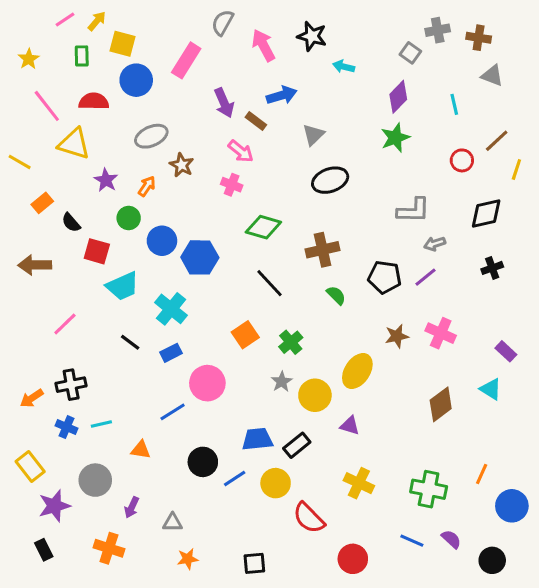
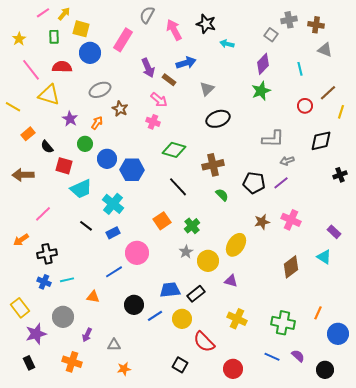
black cross: (492, 268) -> (340, 175), moved
orange arrow: (32, 398) -> (21, 240), moved
black square: (254, 563) -> (180, 365), moved, turned 35

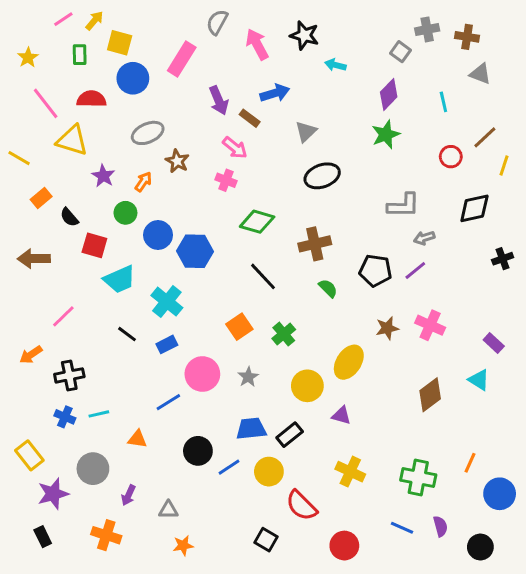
gray star: (186, 252) -> (248, 377), moved
purple semicircle: (298, 356) -> (440, 526), turned 32

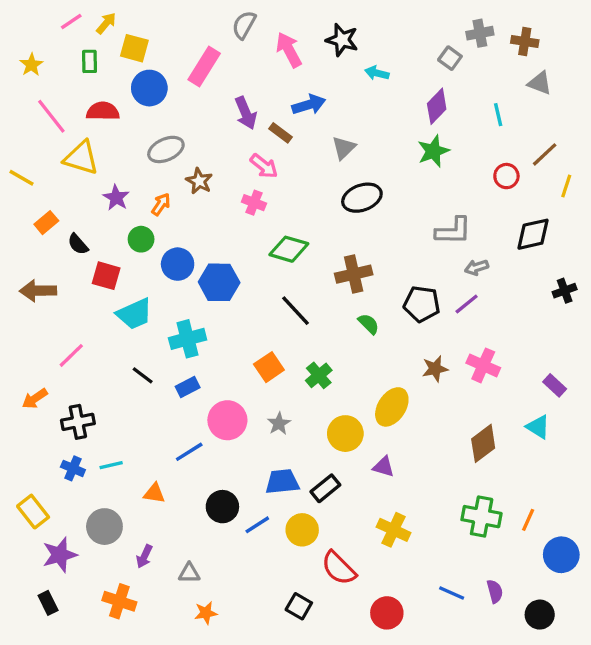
cyan cross: (167, 302) -> (188, 339), turned 36
green cross: (418, 478) -> (482, 517), moved

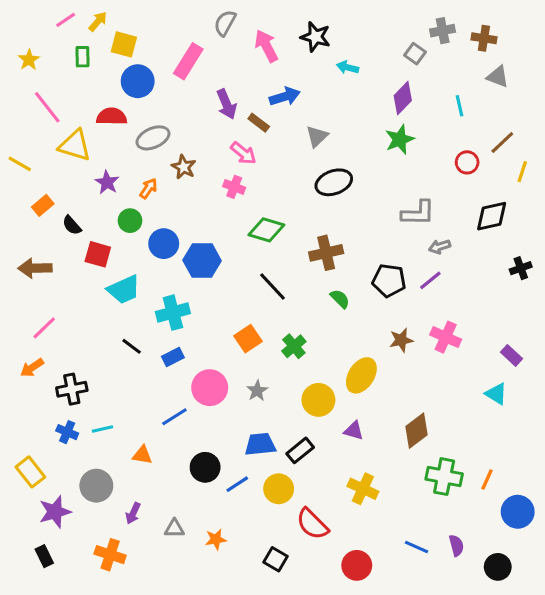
red semicircle: (103, 111) -> (112, 116), moved
pink line: (71, 355) -> (44, 328), moved
brown diamond: (483, 443) -> (417, 431), moved
orange star: (206, 613) -> (216, 539), moved

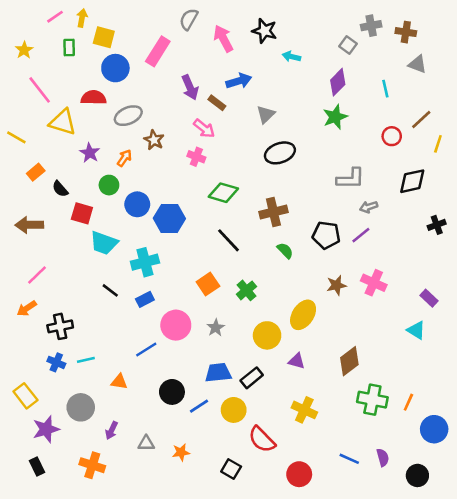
yellow arrow: (98, 21) -> (82, 18), turned -30
cyan trapezoid: (124, 290) -> (104, 243), turned 44

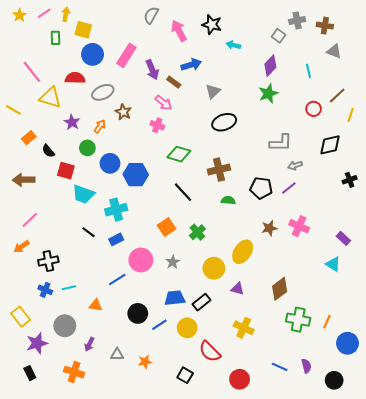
yellow star: (24, 50) -> (20, 15), moved
pink rectangle: (158, 51) -> (126, 55), moved
green semicircle: (285, 251) -> (228, 200), turned -40

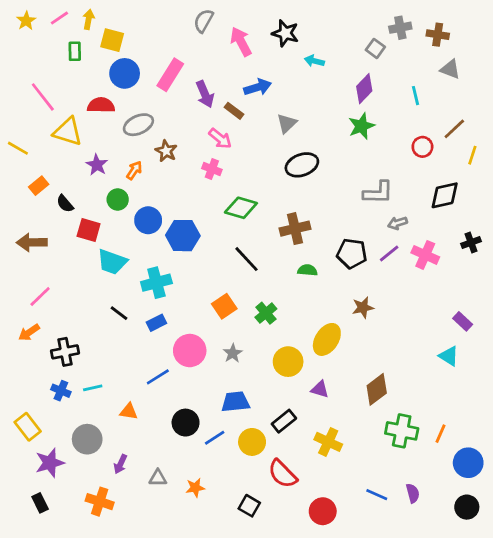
pink cross: (299, 226) -> (425, 255), moved
black rectangle: (202, 302) -> (284, 421), moved
black circle: (334, 380) -> (467, 507), moved

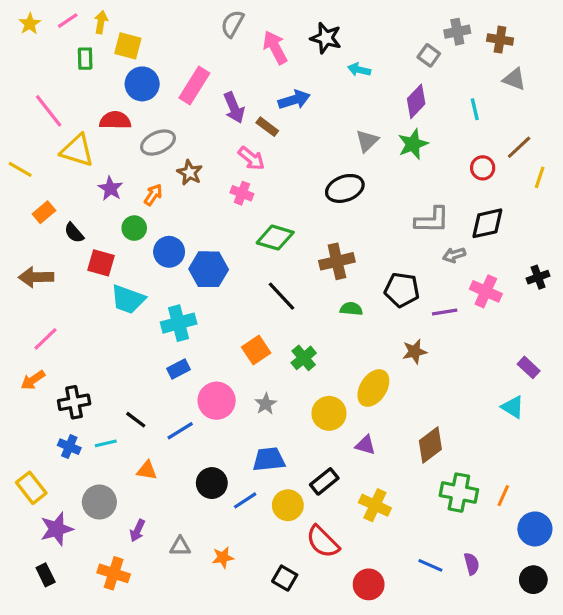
gray triangle: (287, 123) -> (367, 141), moved
black diamond: (445, 195) -> (487, 223), moved
purple line: (389, 254) -> (445, 312), moved, turned 30
black line: (119, 313) -> (136, 420), moved

